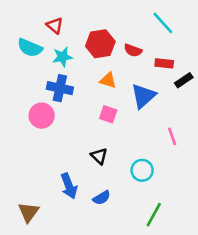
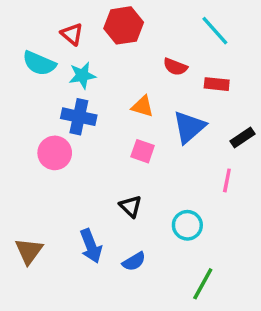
red hexagon: (100, 44) -> (124, 25), moved
black rectangle: (184, 80) -> (242, 137), moved
pink line: (172, 136) -> (227, 180), turned 30
brown triangle: (29, 212) -> (29, 251), moved

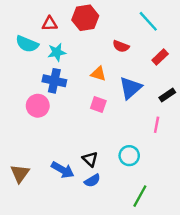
red triangle: (72, 34) -> (50, 24), turned -42
red rectangle: (217, 84) -> (160, 57), moved, turned -49
black triangle: (130, 206) -> (90, 159), moved
blue arrow: (91, 246) -> (63, 170), turned -40

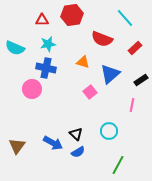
cyan semicircle: (27, 44) -> (15, 48), moved
red semicircle: (121, 46) -> (102, 39), size x1.5
pink square: (98, 105) -> (90, 92), moved, turned 32

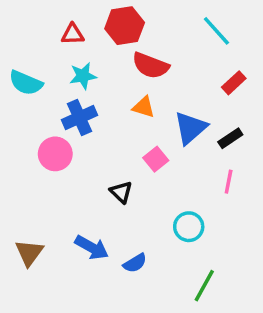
red semicircle: (102, 39) -> (151, 66), moved
blue cross: (46, 68) -> (80, 118), turned -36
black rectangle: (141, 80) -> (230, 138), moved
black triangle: (76, 134) -> (121, 192), moved

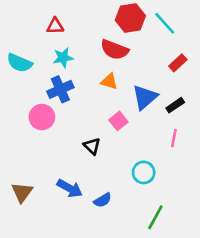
red hexagon: (125, 26) -> (130, 18), moved

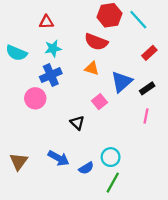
cyan circle: (144, 172) -> (111, 157), moved
green line: (155, 217) -> (113, 183), moved

